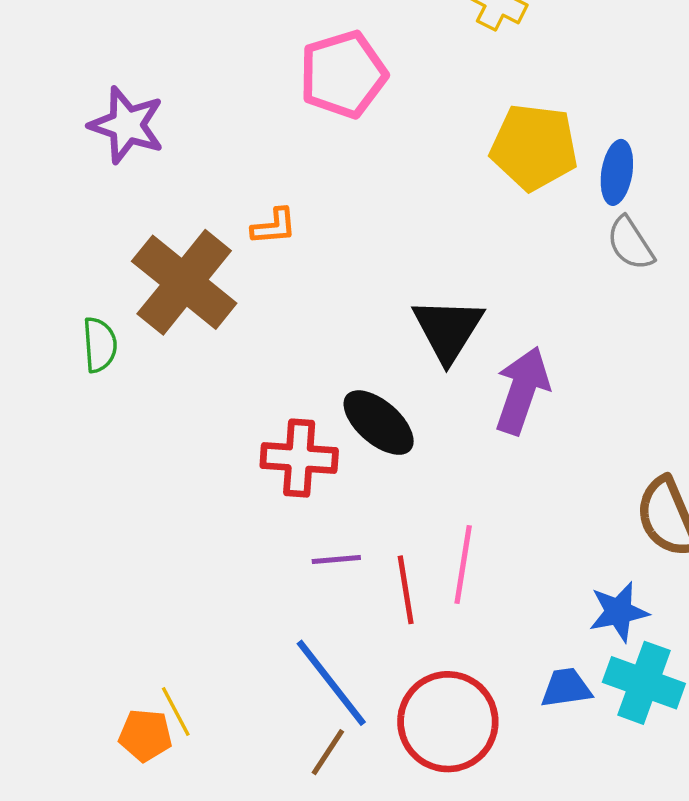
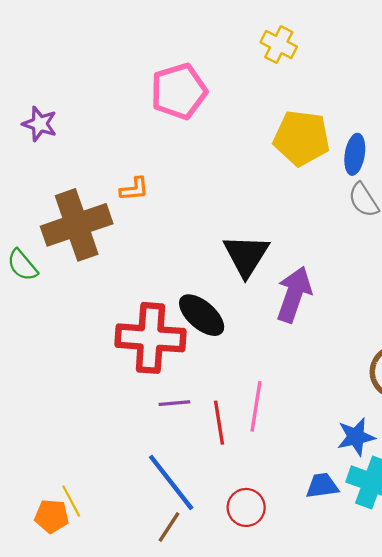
purple star: (127, 125) -> (40, 124), size x0.7
brown cross: (184, 282) -> (77, 225), turned 32
green semicircle: (100, 345) -> (22, 265), turned 144
red cross: (299, 458) -> (151, 338), size x1.4
red circle: (448, 722) -> (246, 507), size x0.6

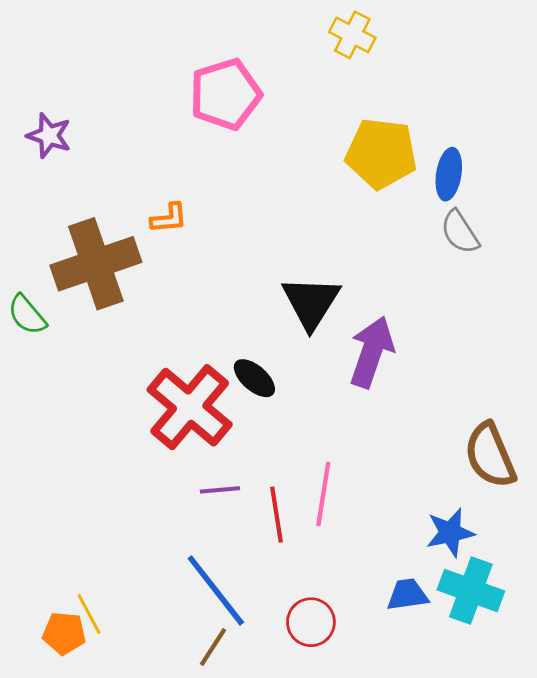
black ellipse: (202, 315) -> (254, 378), size x0.7
red cross: (151, 338) -> (190, 407), turned 36

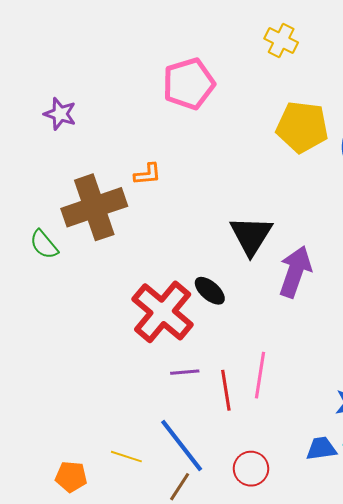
yellow line: (89, 614) -> (126, 457), moved, turned -44

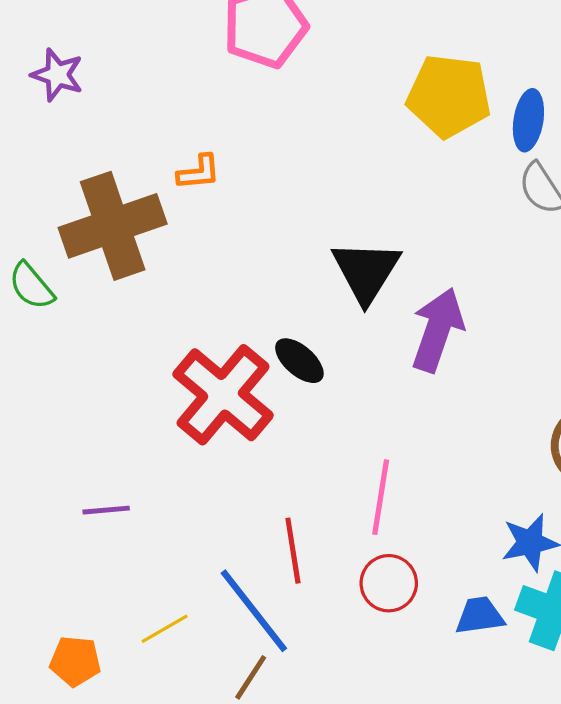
purple line: (185, 372) -> (106, 510), moved
red line: (226, 390) -> (293, 551), moved
yellow line: (126, 457) -> (165, 629), turned -48
red circle: (251, 469) -> (389, 583), moved

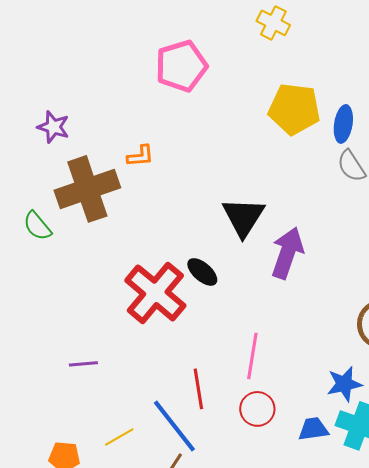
purple star: (57, 75) -> (53, 127), moved

